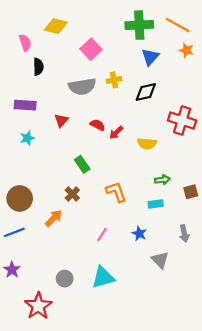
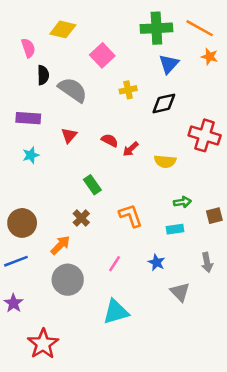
gray semicircle: (82, 86) -> (73, 90), moved, turned -136
gray circle: (65, 279) -> (68, 280), moved, size x1.6

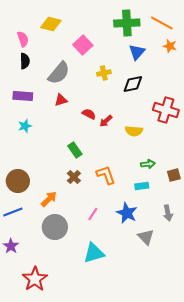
black semicircle: (43, 75) -> (25, 61), moved
gray semicircle: (73, 90) -> (59, 73), turned 95
red triangle: (69, 135) -> (61, 100), moved, turned 32
brown cross: (81, 218) -> (74, 177), moved
blue star: (156, 262) -> (127, 213), size x1.5

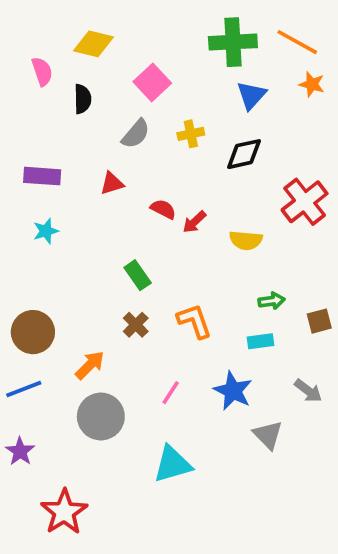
black semicircle: (25, 61) -> (82, 99), moved
gray semicircle: (59, 73) -> (136, 134), moved, size x0.7
red cross: (166, 110) -> (305, 202), turned 35
gray arrow: (168, 213) -> (308, 391), turned -42

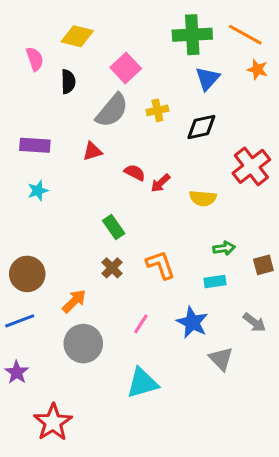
gray semicircle: (136, 134) -> (112, 110), size x1.4

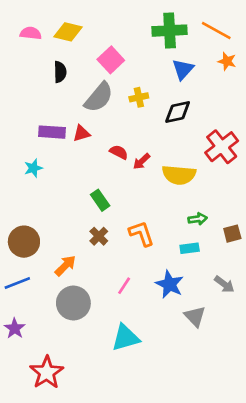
pink semicircle: (35, 59) -> (31, 33), moved, turned -65
purple rectangle: (35, 145) -> (52, 132), moved
yellow semicircle: (203, 198) -> (179, 175), size x1.4

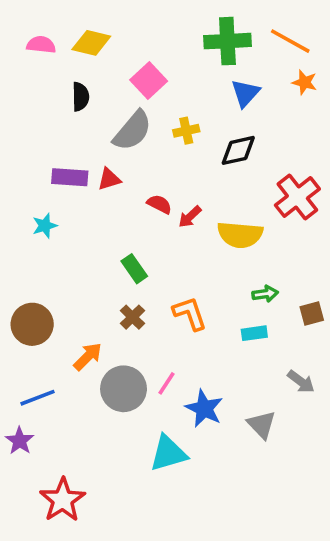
blue line: (17, 283) -> (38, 398), moved
blue star: (170, 284) -> (204, 408), moved
gray circle: (73, 303) -> (124, 389), moved

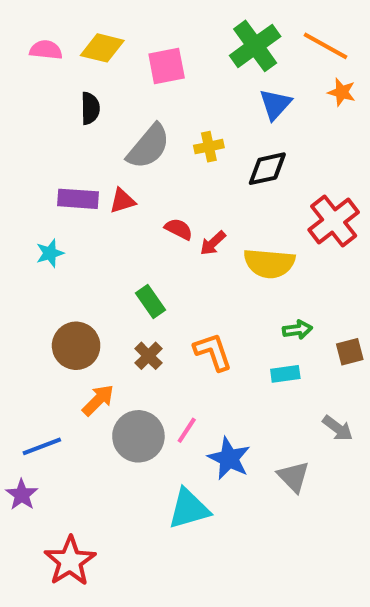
green cross: (227, 41) -> (255, 46), turned -33
pink square: (149, 81) -> (167, 66), moved, turned 32
brown circle: (32, 324) -> (76, 346), moved

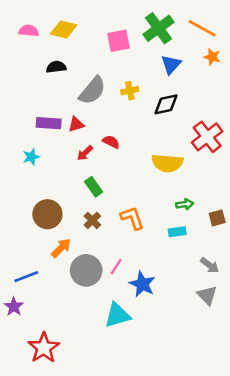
pink square: (167, 66) -> (119, 41), moved
black semicircle: (90, 108) -> (56, 67), turned -96
red arrow: (213, 243) -> (85, 153), moved
gray triangle: (293, 477) -> (207, 295), moved

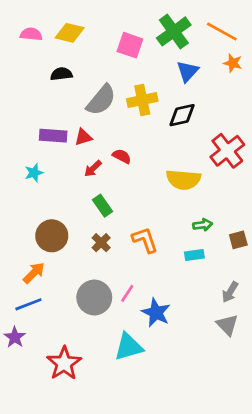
pink square: (119, 41) -> (130, 45), turned 30
yellow cross: (130, 91) -> (142, 100), size x1.5
orange arrow: (61, 248) -> (34, 273), moved
gray arrow: (210, 265) -> (230, 292), turned 84
red star: (44, 348) -> (64, 363), moved

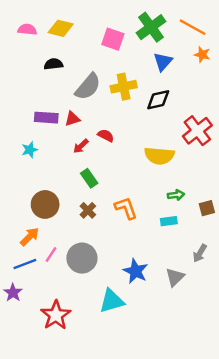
pink line: (127, 293) -> (51, 254), moved
gray triangle: (227, 325) -> (175, 277), moved, turned 30

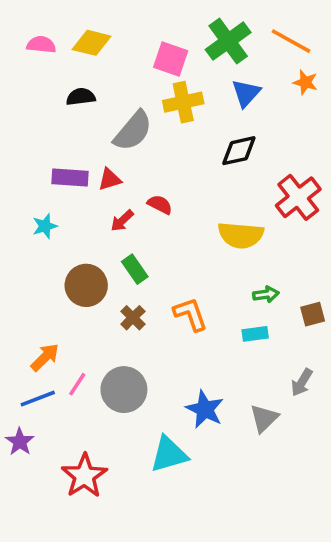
yellow cross: (124, 87) -> (183, 102), moved
brown circle: (45, 204) -> (86, 285), moved

